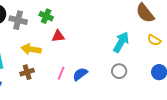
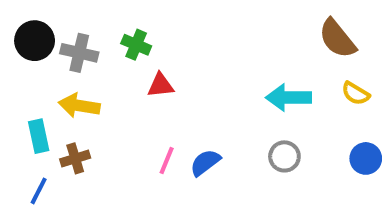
cyan arrow: (121, 42) -> (289, 98), turned -120
yellow arrow: (31, 49) -> (79, 106), moved
brown cross: (27, 72) -> (75, 158), moved

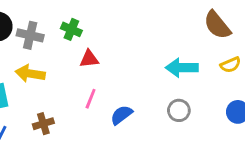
yellow semicircle: (356, 93) -> (230, 65), turned -54
brown cross: (75, 158) -> (43, 124), moved
pink line: (167, 161) -> (91, 99), moved

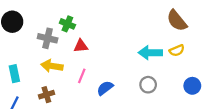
gray cross: (30, 35) -> (48, 38), moved
yellow semicircle: (230, 65) -> (177, 50), moved
yellow arrow: (30, 74) -> (52, 66), moved

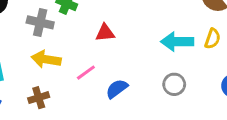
red triangle: (81, 46) -> (105, 33), moved
yellow semicircle: (177, 50) -> (213, 39), turned -48
pink line: (82, 76) -> (86, 73), turned 32

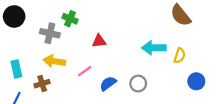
yellow semicircle: (213, 39) -> (180, 56), moved
gray circle: (174, 84) -> (138, 84), moved
brown cross: (39, 98) -> (42, 84), moved

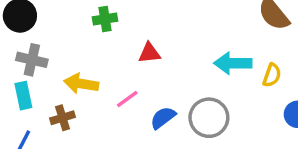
green cross: (70, 19) -> (105, 19), turned -32
gray cross: (50, 33) -> (32, 60), moved
gray circle: (138, 84) -> (209, 118), size x1.5

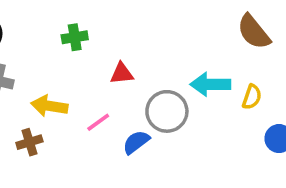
gray circle: (209, 118) -> (167, 111), moved

